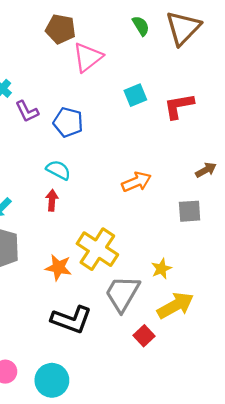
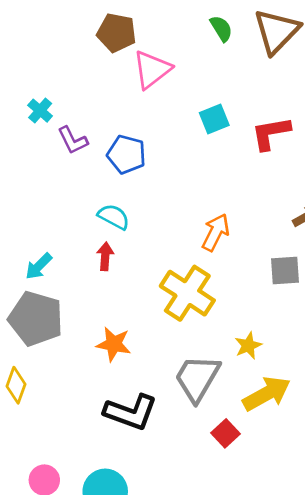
orange arrow: (136, 182) -> (216, 232), turned -40
yellow cross: (97, 249) -> (187, 293), moved

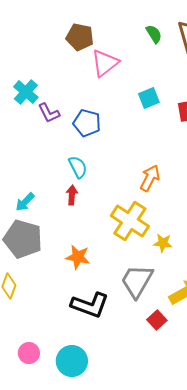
cyan cross: (40, 111) -> (26, 92), size x1.4
cyan semicircle: (114, 217) -> (78, 167), turned 35
yellow star: (248, 346) -> (163, 243), moved, turned 30

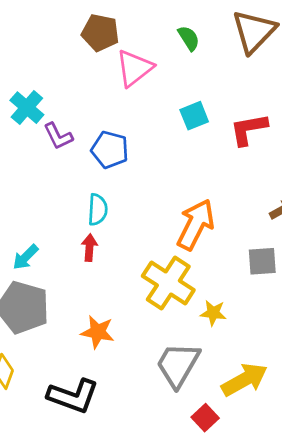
green semicircle: (154, 34) -> (189, 38), moved
cyan semicircle: (78, 167) -> (98, 210), turned 30
orange arrow: (150, 178) -> (196, 225), size x1.4
black L-shape: (90, 305) -> (73, 396), moved

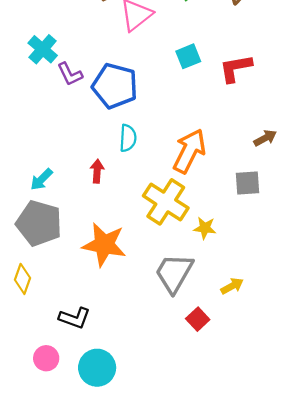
blue pentagon: (110, 150) -> (115, 86), size x1.4
cyan semicircle: (98, 210) -> (128, 138), moved
orange star: (98, 332) -> (104, 245), size x1.5
yellow arrow: (245, 380) -> (232, 286), size x0.6
black L-shape: (73, 396) -> (75, 318), moved, size x0.7

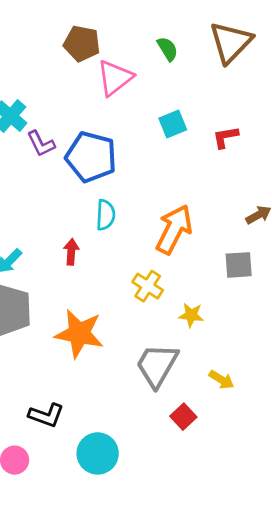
red L-shape: (236, 68) -> (225, 137), size x0.7
yellow cross: (166, 202) -> (148, 286), size x0.6
yellow arrow: (232, 286) -> (222, 380), turned 60
cyan circle: (97, 368) -> (98, 453), moved

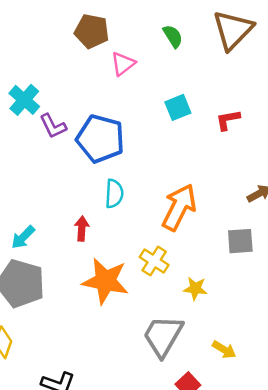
pink triangle: (115, 78) -> (123, 64), size x0.7
orange star: (79, 334) -> (105, 281), moved

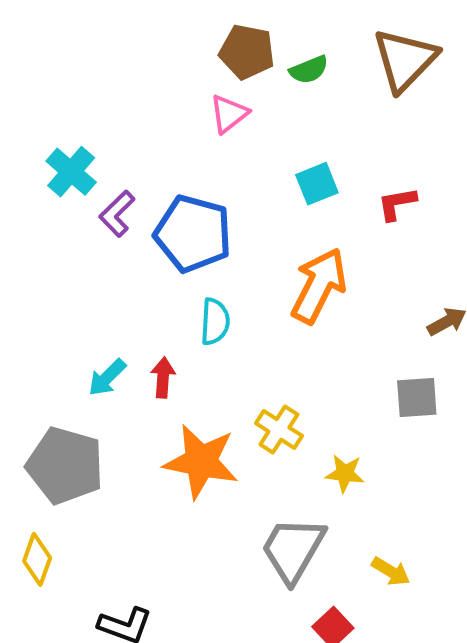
brown pentagon: (92, 31) -> (247, 52), moved
green semicircle: (173, 36) -> (309, 70), turned 100
purple L-shape: (53, 126) -> (117, 214), turned 72
orange arrow: (179, 207) -> (319, 286), moved
cyan arrow: (23, 237) -> (107, 378), moved

